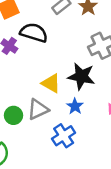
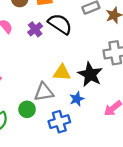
yellow triangle: (51, 83) -> (62, 73), turned -42
green circle: (13, 115) -> (27, 109), moved

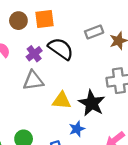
gray triangle: (44, 92) -> (33, 81), moved

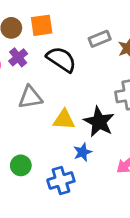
purple cross: (34, 54) -> (18, 57), moved

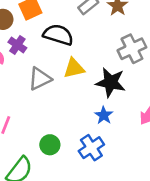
yellow triangle: (64, 120) -> (74, 68), moved

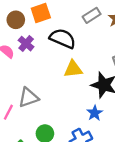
gray triangle: (40, 79) -> (28, 97), moved

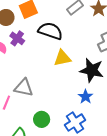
gray triangle: (28, 97) -> (24, 88), turned 36

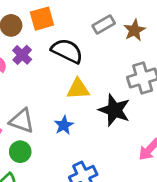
blue star: (86, 97) -> (64, 125), moved
green circle: (42, 119) -> (20, 152), moved

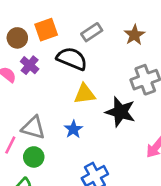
gray rectangle: (104, 24) -> (92, 32), moved

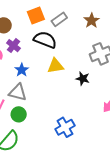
orange square: (46, 30) -> (36, 15), moved
black star: (120, 112) -> (83, 79), size x0.6
blue star: (73, 129) -> (22, 70), moved

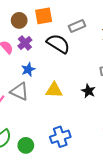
orange square: (36, 15) -> (44, 16), moved
yellow triangle: (55, 66) -> (54, 90), moved
green circle: (19, 114) -> (26, 145), moved

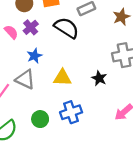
blue cross: (60, 137) -> (71, 112), moved
green circle: (26, 145) -> (40, 119), moved

